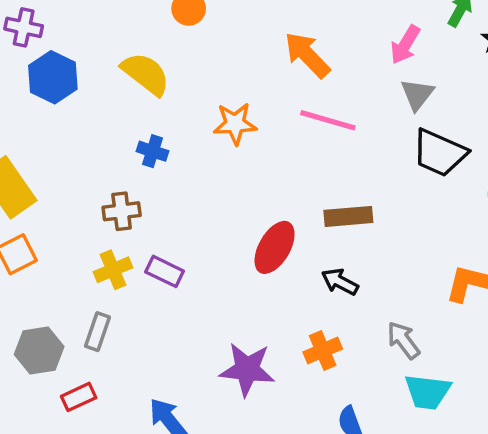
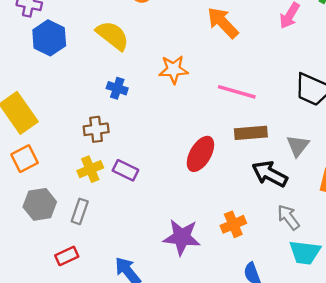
gray triangle: (417, 94) -> (298, 146), moved
pink line: (328, 120) -> (237, 92), moved
black arrow: (340, 282) -> (270, 174), moved, size x1.4
gray hexagon: (39, 351) -> (40, 204), moved

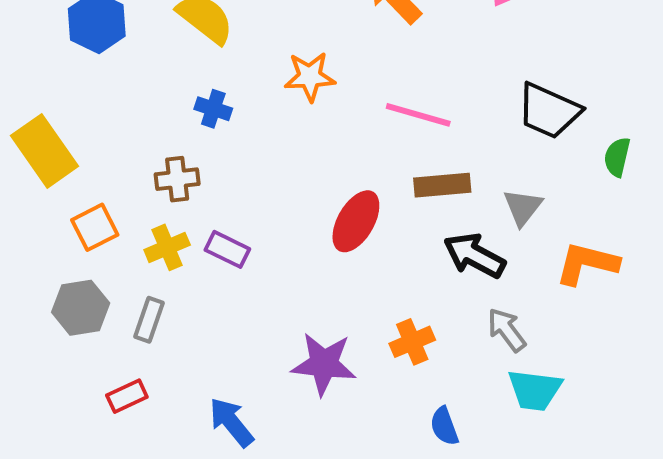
orange square: (25, 159) -> (95, 227), moved

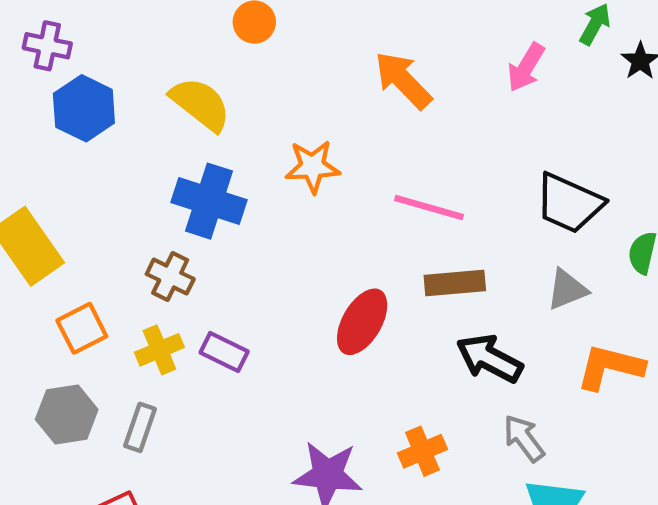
blue cross: (213, 109) -> (209, 201), size x1.8
brown cross: (177, 179) -> (170, 277), turned 33
gray triangle: (523, 207) -> (567, 289), moved, turned 30

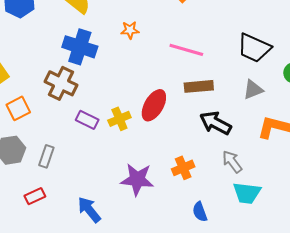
orange star: (313, 167) -> (130, 30), size x0.7
brown cross: (170, 277) -> (61, 83), size x1.4
yellow cross: (159, 350) -> (119, 119), moved

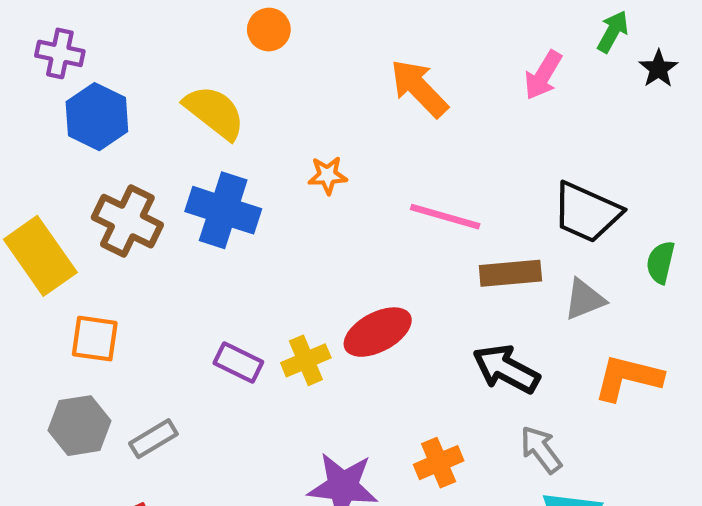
brown cross: (61, 83) -> (127, 221), moved
brown rectangle: (199, 86) -> (510, 273), moved
red ellipse: (154, 105) -> (378, 332), turned 32
orange square: (18, 108) -> (95, 339), turned 35
gray rectangle: (46, 156) -> (153, 439), turned 40

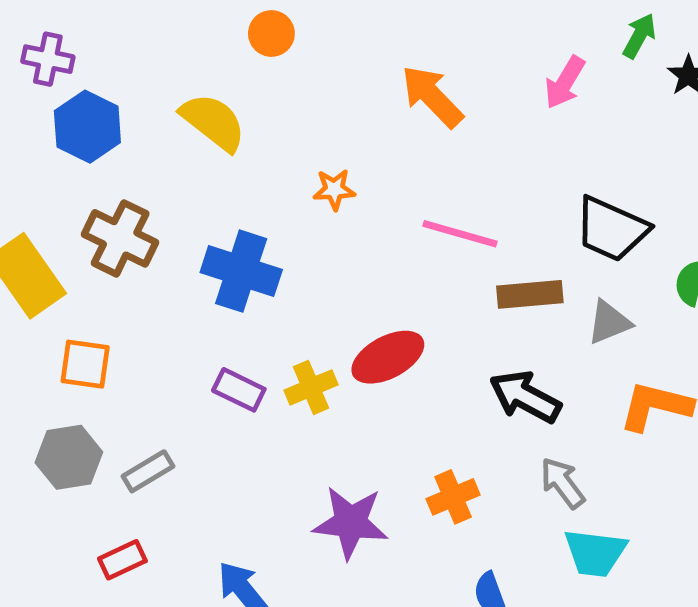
blue cross: (223, 210) -> (241, 271), moved

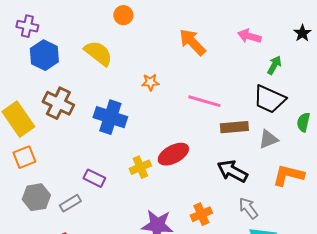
green arrow: (639, 36) -> (274, 65), moved
pink arrow: (565, 82) -> (249, 36), turned 75
orange square: (85, 364) -> (24, 157), moved, turned -30
purple rectangle: (239, 390) -> (94, 178), moved

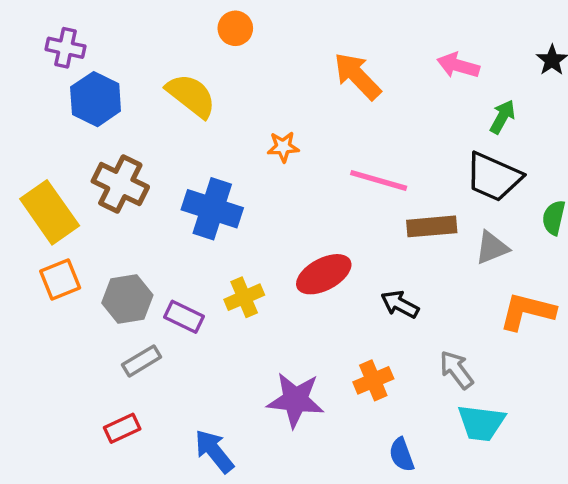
yellow cross: (140, 167) -> (244, 297), moved
black arrow: (232, 171) -> (400, 304), moved, size x0.7
gray hexagon: (36, 197) -> (127, 299), moved

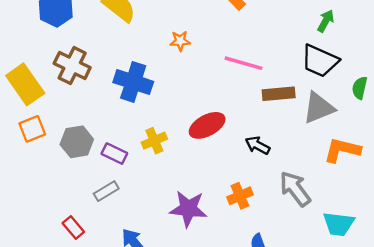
gray triangle: (492, 248) -> (319, 108), size x1.4
gray rectangle: (142, 361) -> (106, 191), moved
gray arrow: (456, 370) -> (295, 189), size x1.4
cyan trapezoid: (481, 423) -> (339, 224), moved
red rectangle: (122, 428) -> (73, 227), turned 75

